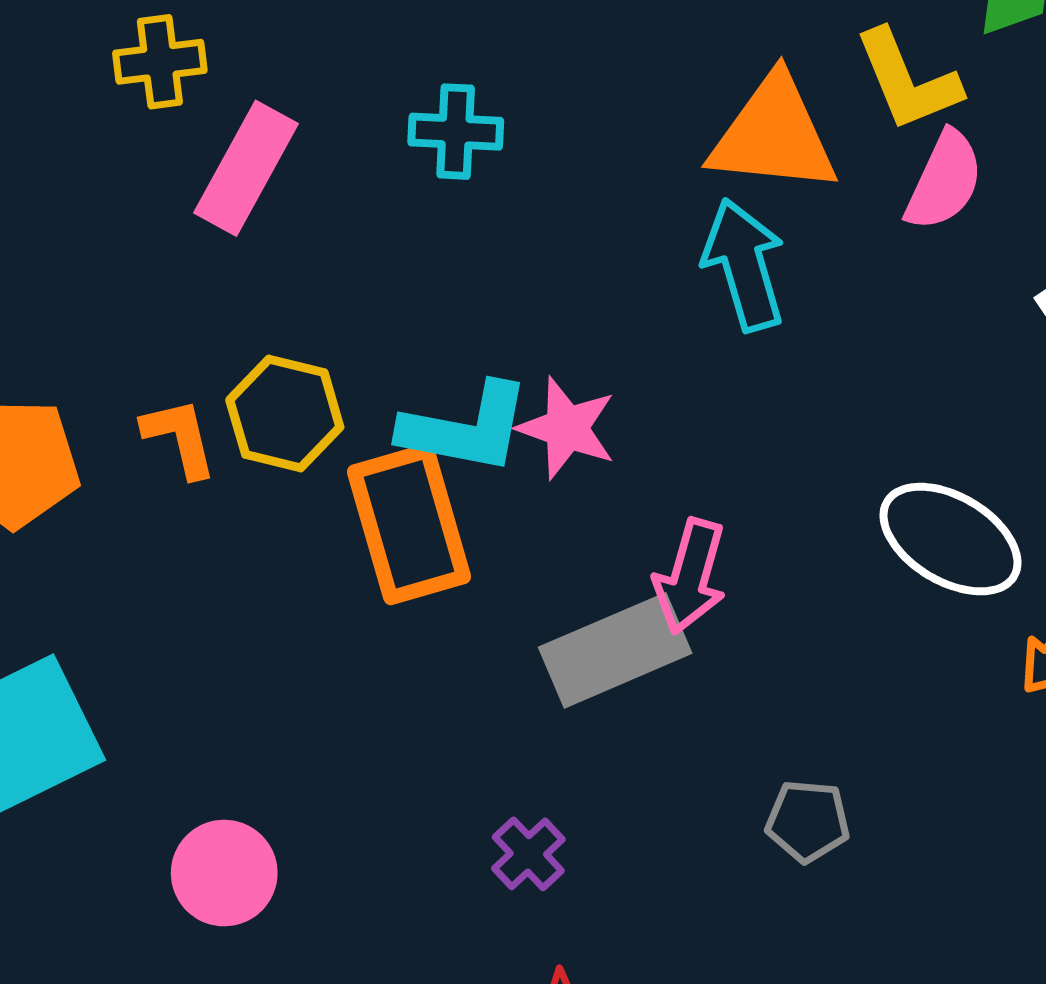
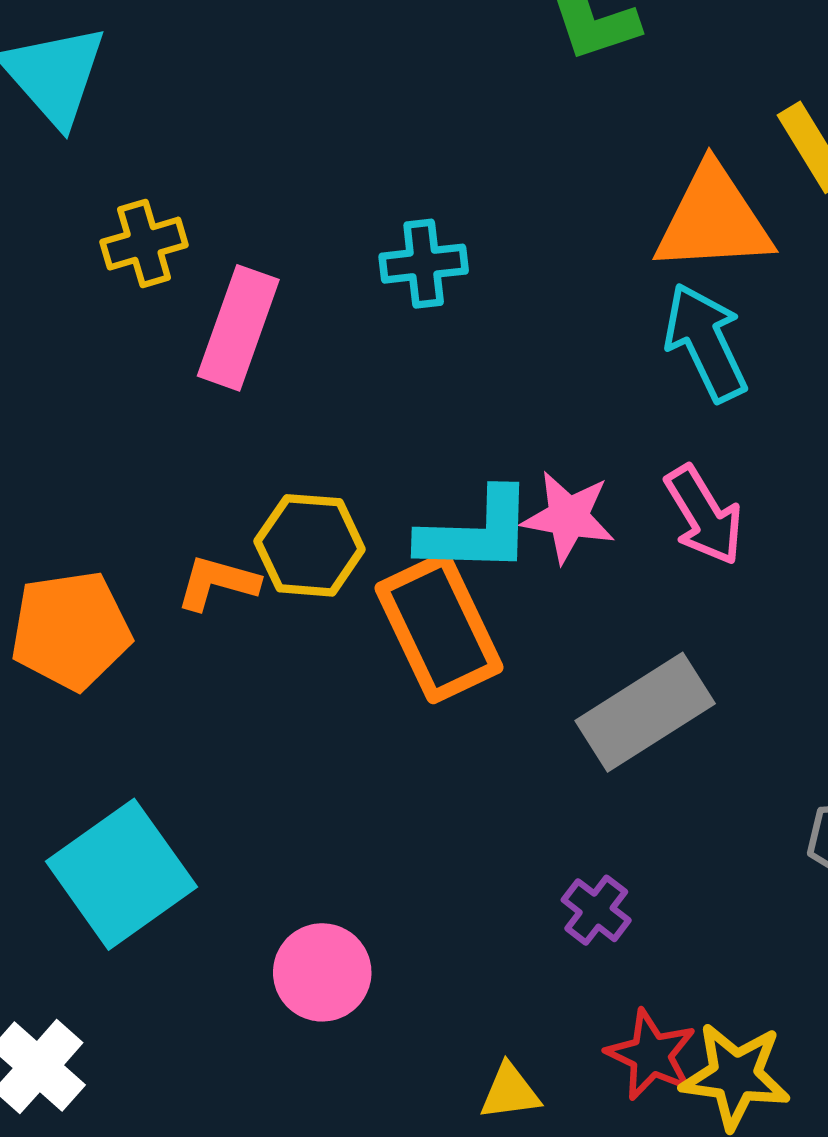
orange L-shape: (180, 438) -> (217, 583), turned -52
pink arrow: (690, 576) -> (704, 515), moved, turned -38

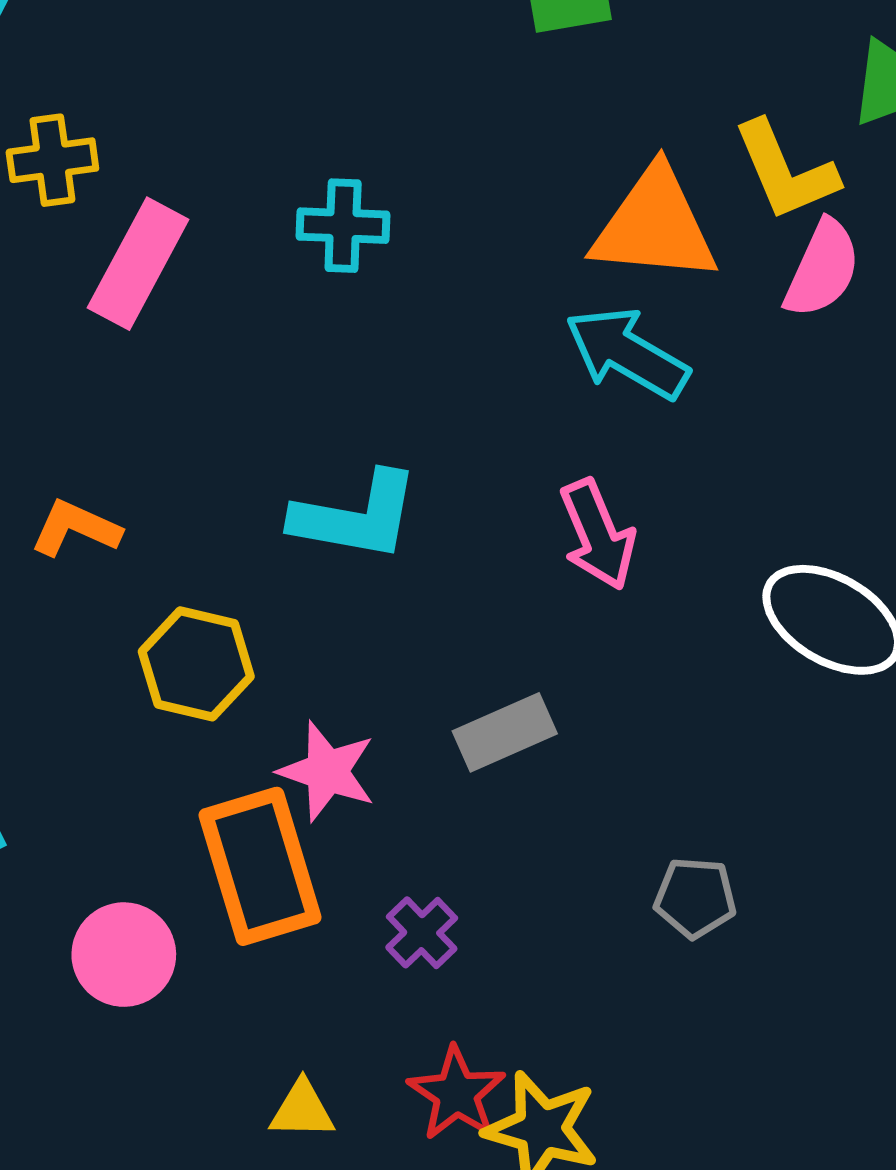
cyan arrow: (706, 342) -> (627, 353), turned -43
pink star: (568, 517) -> (327, 771), moved
yellow hexagon: (310, 545) -> (196, 664), moved
orange rectangle: (439, 628) -> (260, 866), moved
gray rectangle: (645, 712) -> (505, 732), size x0.7

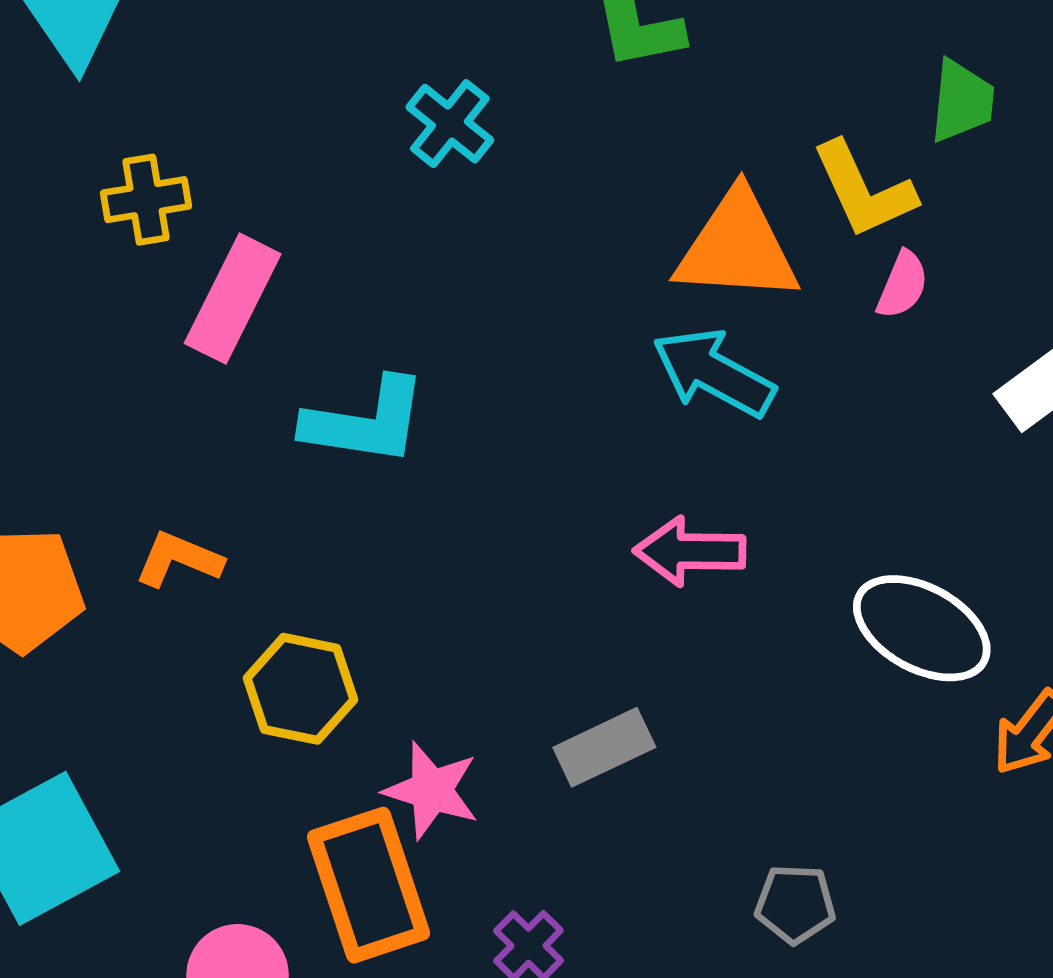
cyan cross: (343, 226) -> (450, 124), moved, turned 38
pink semicircle: (822, 269) -> (903, 285), size x0.7
cyan L-shape: (356, 516) -> (365, 422), moved
pink arrow: (598, 535) -> (690, 551), turned 115

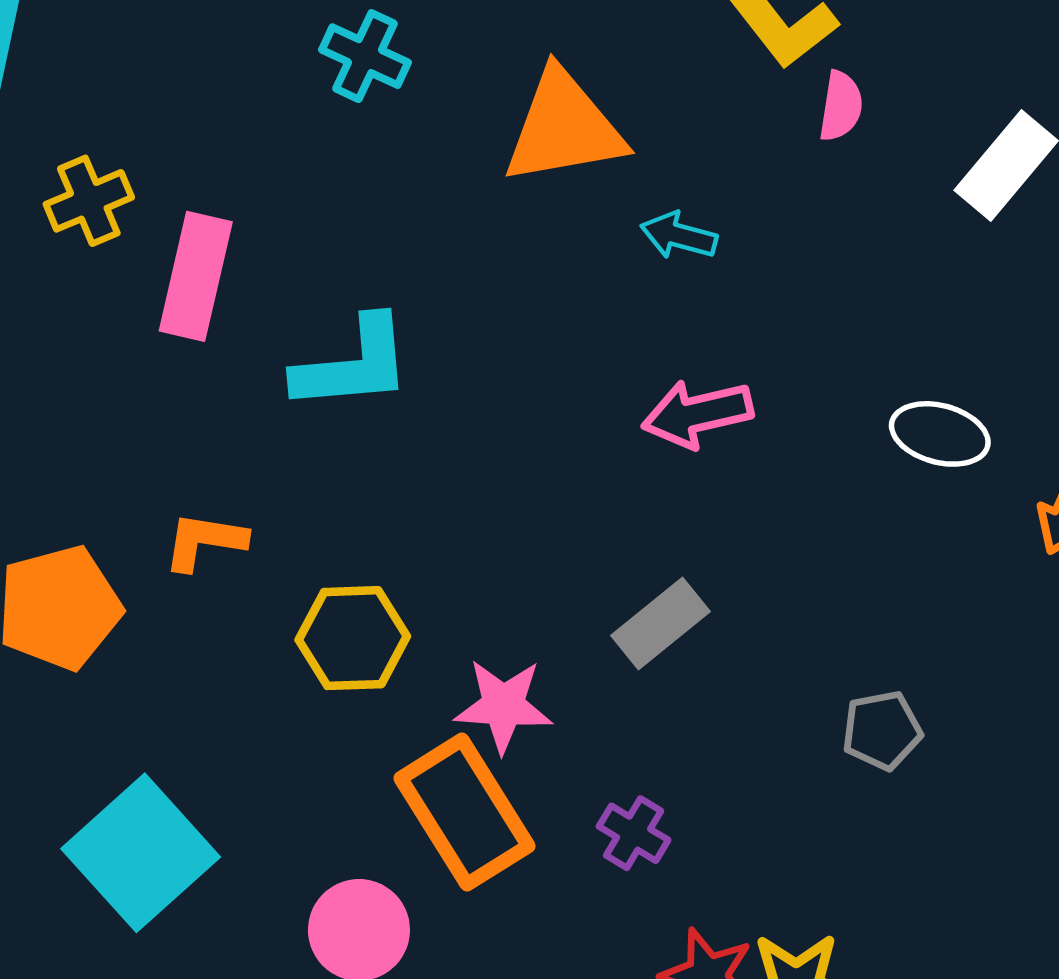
orange triangle: (737, 247) -> (564, 128), moved
cyan arrow: (714, 373) -> (679, 236), size x0.6
white ellipse: (922, 628) -> (940, 434), size x0.7

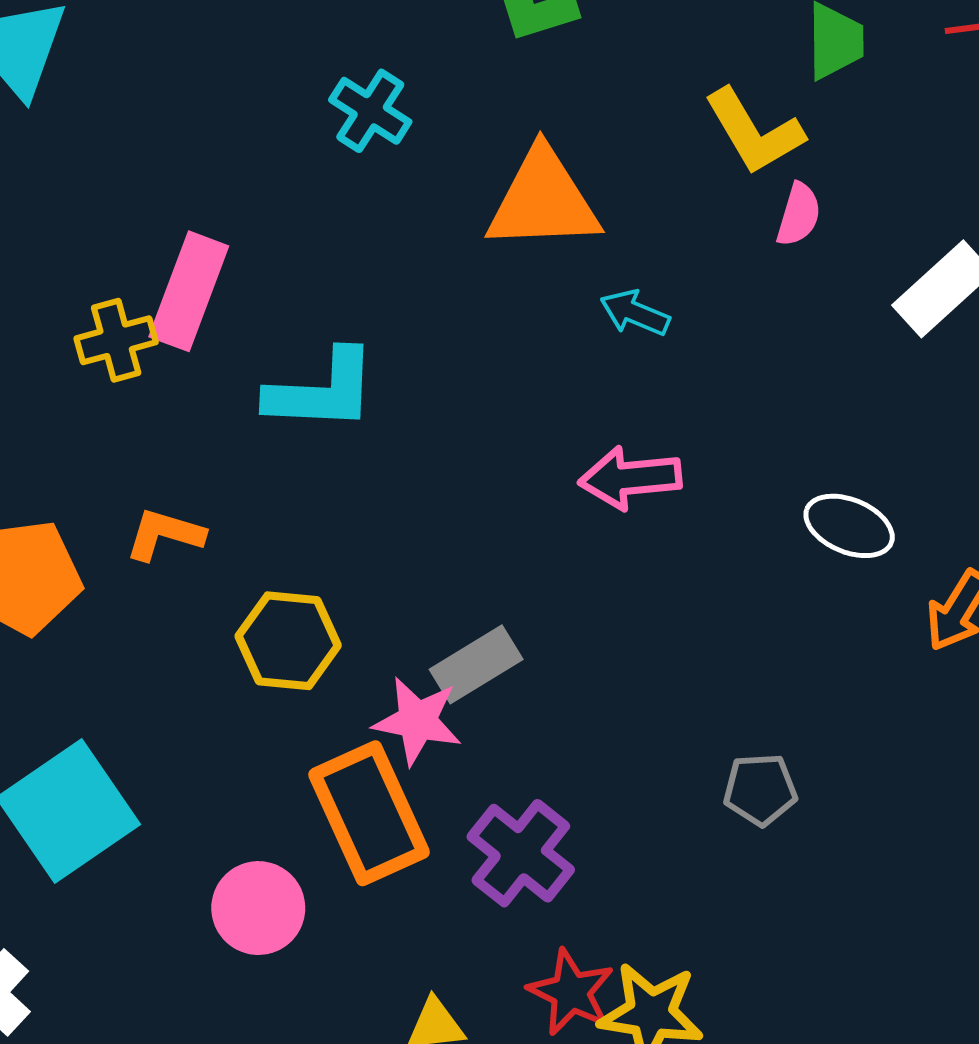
yellow cross: (89, 201) -> (116, 340), moved
gray rectangle: (660, 623) -> (476, 664), moved
purple cross: (634, 833) -> (521, 853), size x1.6

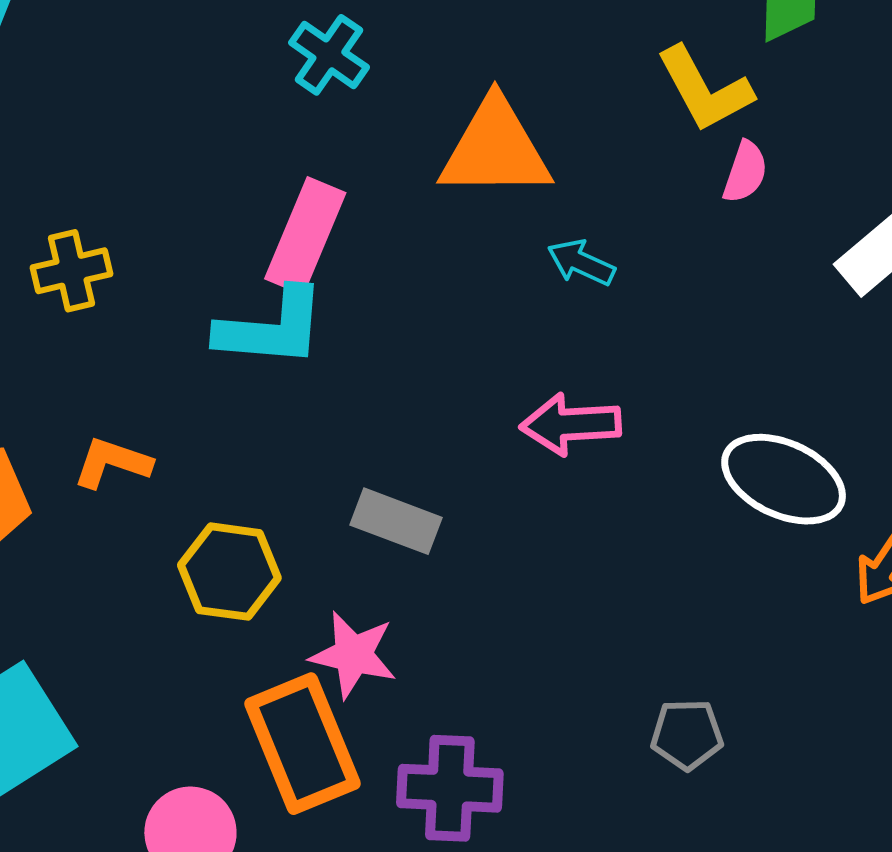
pink rectangle: (189, 291) -> (305, 236), moved
white ellipse: (849, 526) -> (784, 479), size x1.4
gray rectangle: (476, 664) -> (396, 521), moved, turned 50
purple cross: (521, 853) -> (450, 788), turned -38

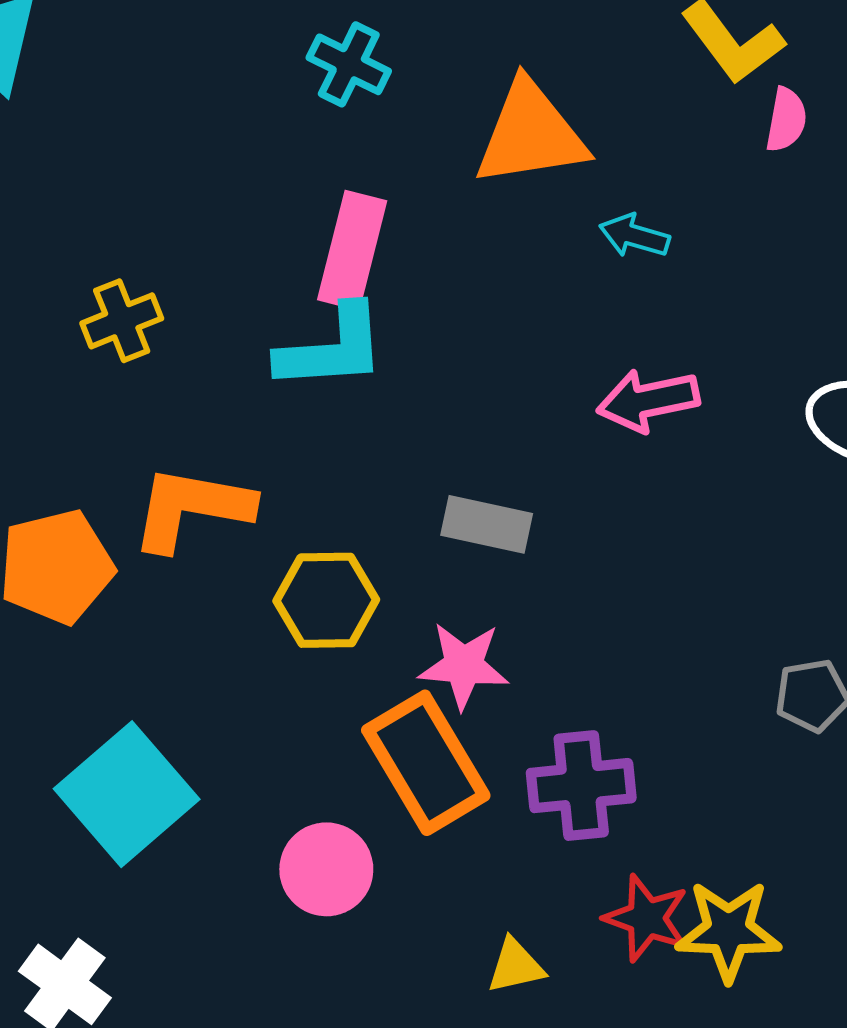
orange L-shape: (112, 463) -> (192, 508), size x1.6

